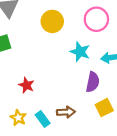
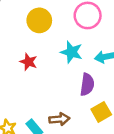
red star: (26, 85) -> (29, 62), moved

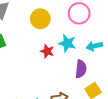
red star: (29, 62) -> (47, 51), moved

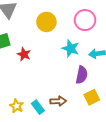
red star: (47, 51) -> (24, 54), moved

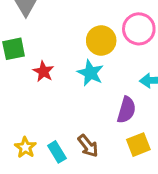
yellow circle: (46, 22) -> (101, 40), moved
cyan star: (71, 48) -> (90, 73), moved
brown arrow: (58, 101) -> (88, 146), turned 49

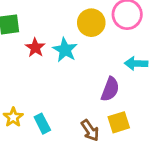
cyan star: (90, 73) -> (65, 50), moved
brown arrow: (88, 146) -> (90, 130), moved

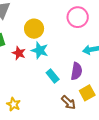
yellow circle: (91, 23) -> (34, 29), moved
cyan rectangle: (42, 124) -> (53, 76), moved

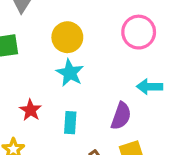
red star: (19, 53) -> (31, 110), moved
cyan rectangle: (53, 76) -> (70, 123), moved, turned 32

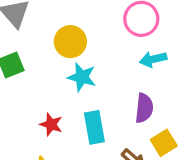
cyan arrow: (150, 87) -> (153, 59), moved
cyan rectangle: (70, 123) -> (94, 127), size x1.4

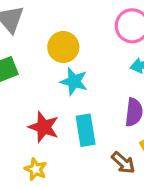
red star: (51, 124) -> (44, 127), size x1.4

